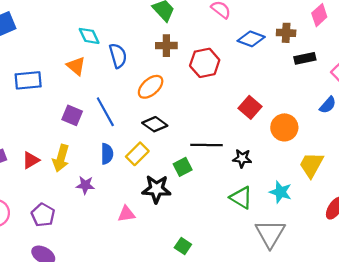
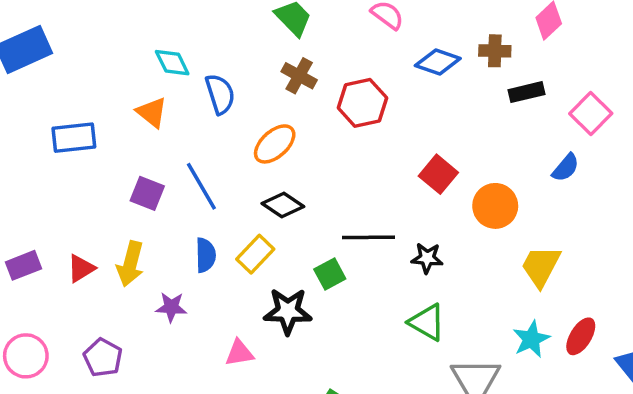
brown cross: (166, 46) -> (299, 76), turned 30
cyan star: (281, 192) -> (531, 339), moved, turned 30

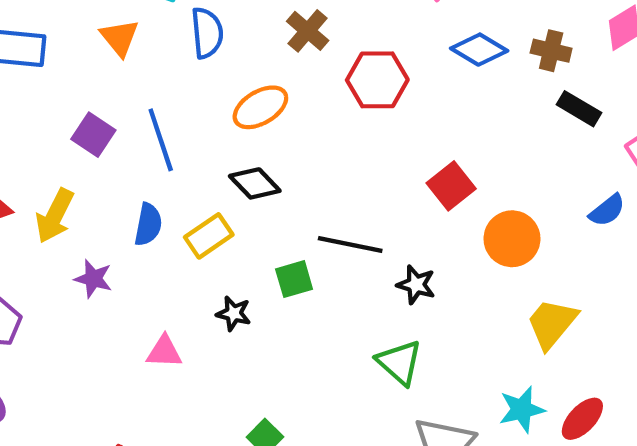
black rectangle: (526, 92) -> (579, 109), turned 32
black star: (288, 311) -> (234, 313), size x0.6

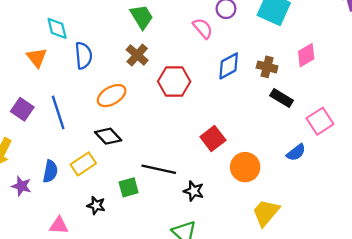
blue diamond: (479, 50) -> (229, 66), turned -60
blue semicircle: (148, 224) -> (50, 171), moved

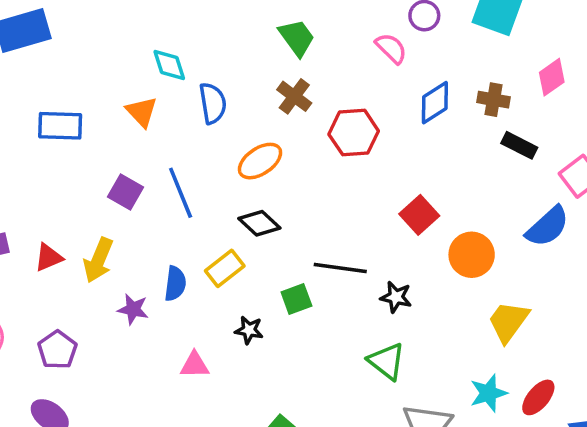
blue semicircle: (296, 152) -> (547, 227), size x1.5

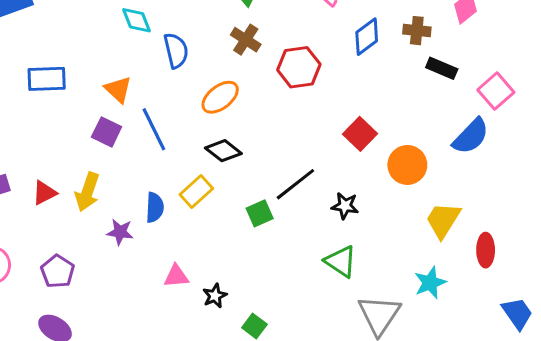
orange triangle: (142, 112) -> (118, 89), moved
black line: (340, 268) -> (295, 184), turned -42
black star: (249, 330) -> (215, 296), moved, turned -30
red ellipse: (538, 397) -> (486, 250), moved, turned -36

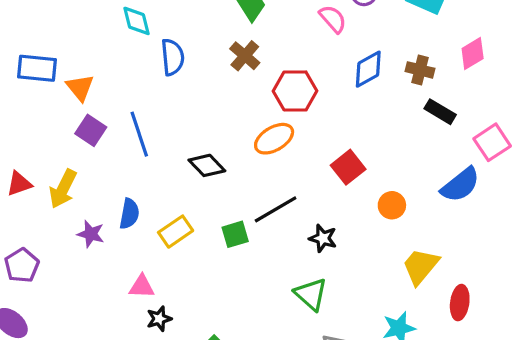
orange triangle: (118, 89) -> (80, 87), moved
orange ellipse: (220, 97) -> (274, 139), moved
orange circle: (407, 165) -> (392, 205), size x0.7
yellow rectangle: (196, 191) -> (176, 232), moved
black star: (215, 296) -> (159, 319), moved

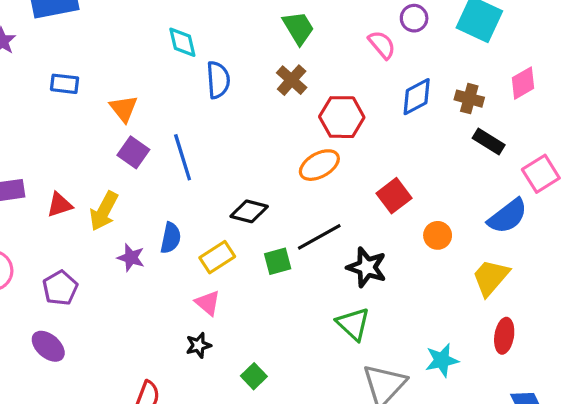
blue rectangle: (37, 68) -> (65, 84), moved, size x0.7
black diamond: (207, 165) -> (249, 211), moved, turned -33
black star: (323, 238) -> (367, 267), size x1.4
yellow trapezoid: (421, 266) -> (491, 277), moved
pink triangle: (142, 287) -> (208, 303), moved, turned 36

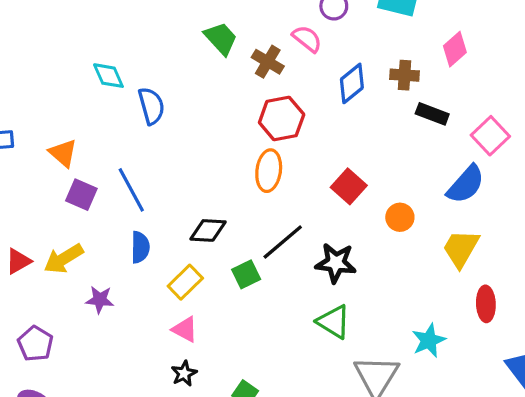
brown cross: (292, 80) -> (268, 62), moved
orange ellipse: (319, 165) -> (269, 171), turned -42
yellow arrow: (104, 211) -> (64, 259), turned 42
blue semicircle: (171, 238) -> (140, 247), moved

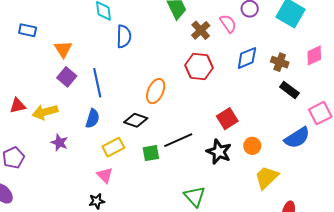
orange ellipse: (269, 171) -> (156, 91), moved
yellow trapezoid: (461, 248) -> (266, 177), moved
black star: (336, 263) -> (219, 152), moved

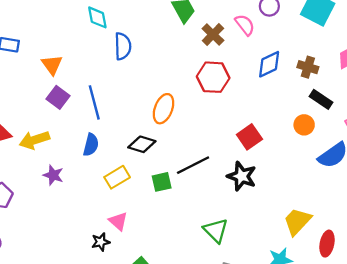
orange circle: (252, 146) -> (304, 125), moved
pink triangle: (105, 175) -> (118, 221), moved
yellow trapezoid: (266, 177) -> (297, 221), moved

